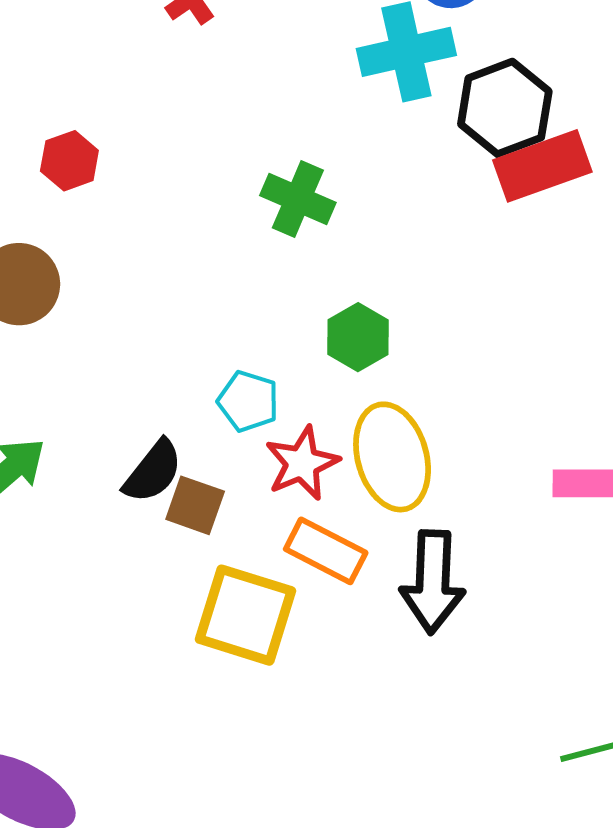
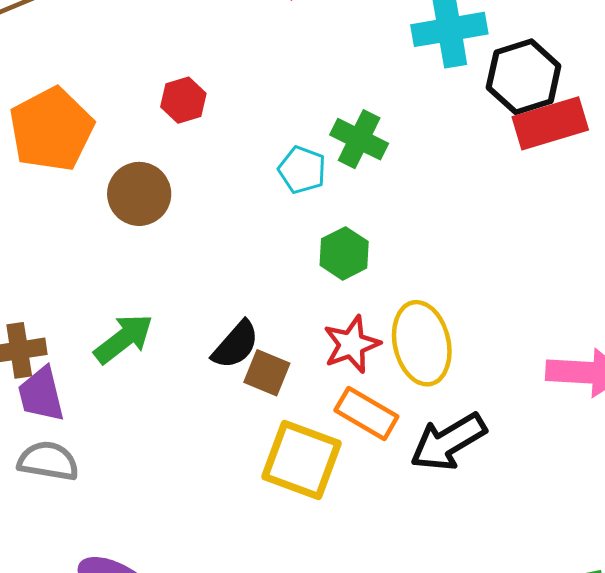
green hexagon: (358, 337) -> (344, 253), moved
cyan pentagon: (248, 401) -> (302, 170), moved
black arrow: (433, 582) -> (448, 442), turned 54

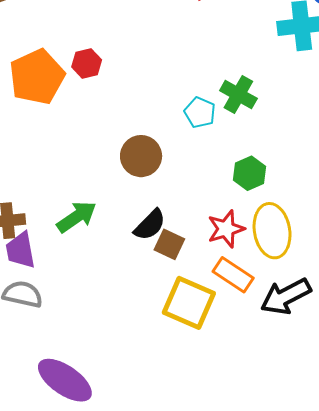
red hexagon: (183, 100) -> (87, 63), moved
brown circle: (139, 194) -> (141, 156), moved
green hexagon: (344, 253) -> (249, 173), moved

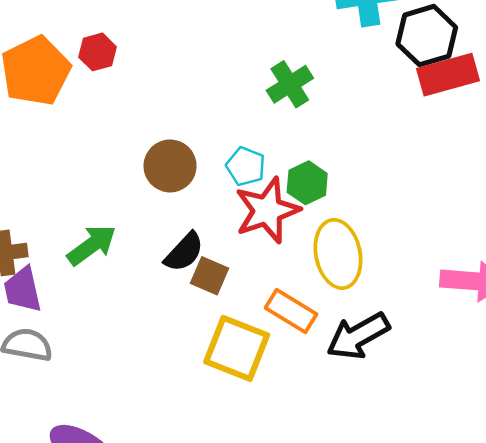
green cross: (238, 95) -> (290, 84), turned 30
cyan pentagon: (200, 113) -> (246, 166), moved
red star: (226, 229) -> (267, 210), moved, size x1.4

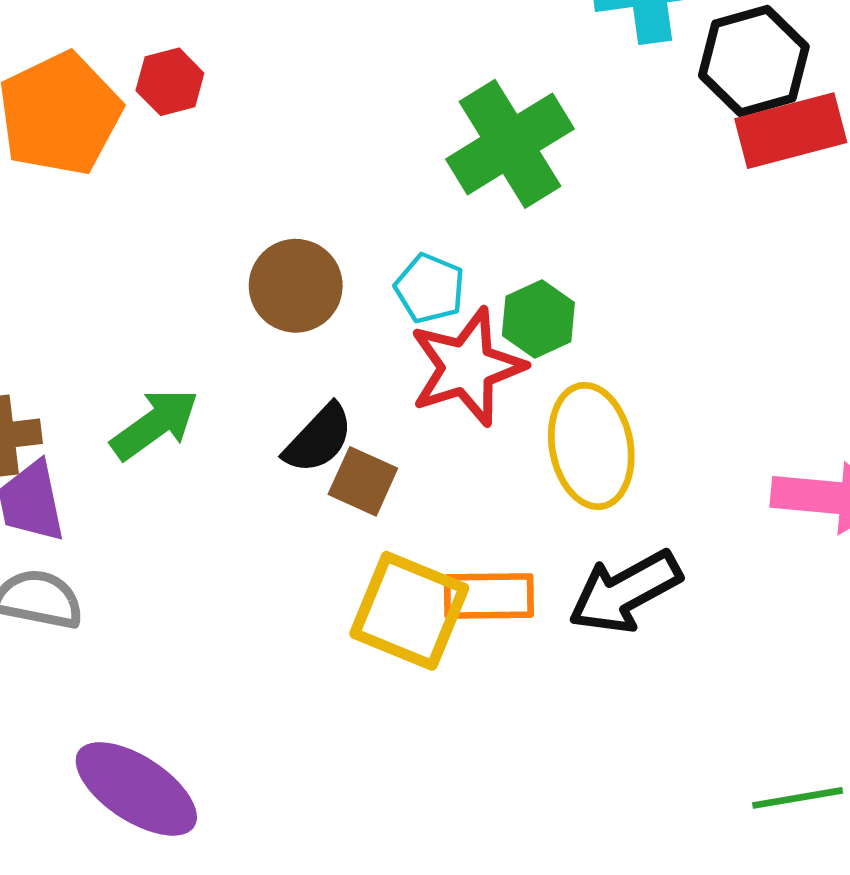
green cross: (290, 84) -> (510, 144), size x1.5
orange rectangle: (291, 311) -> (489, 596), moved, turned -33

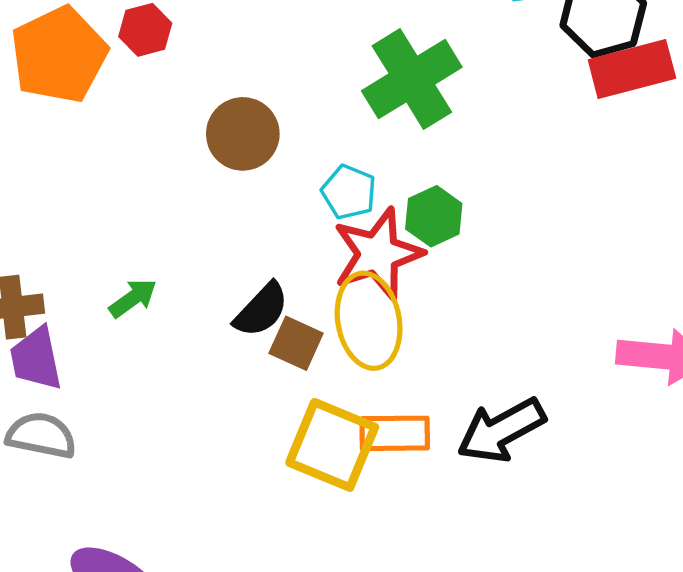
brown circle: (296, 286) -> (243, 134), moved
green arrow: (155, 424) -> (133, 298), size x0.7
yellow ellipse: (591, 446) -> (369, 321), moved

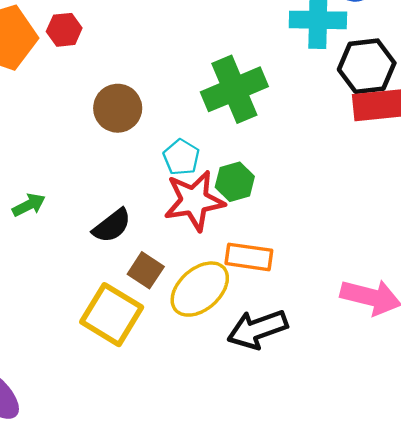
yellow ellipse: (369, 321) -> (200, 289), moved, turned 50
brown square: (296, 343) -> (146, 270), moved
orange rectangle: (395, 433) -> (249, 257), moved
yellow square: (332, 445) -> (112, 315), moved

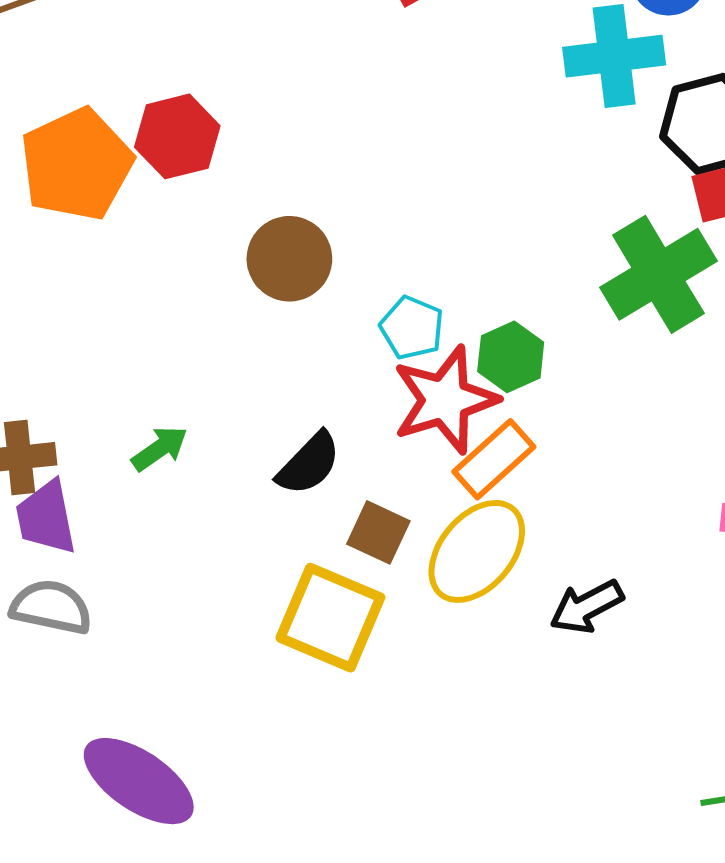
red hexagon: (64, 30) -> (177, 136), size x1.4
green cross: (234, 89) -> (658, 274), moved
orange rectangle: (249, 257) -> (494, 459), moved, turned -42
black arrow: (257, 329) -> (587, 607), size x0.7

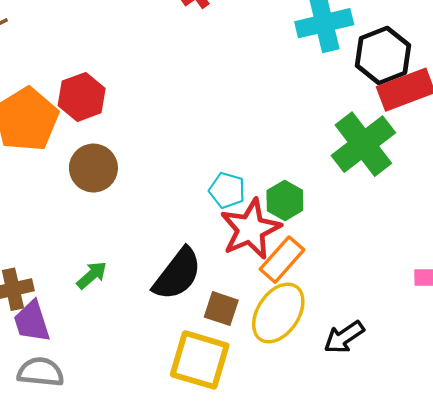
brown circle: (289, 259) -> (93, 168), moved
black semicircle: (309, 464) -> (177, 274), size x1.4

